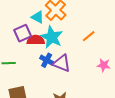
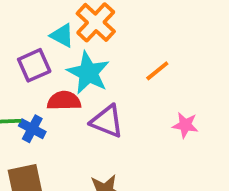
red semicircle: (36, 40) -> (64, 101), moved
blue cross: (47, 60) -> (32, 129), moved

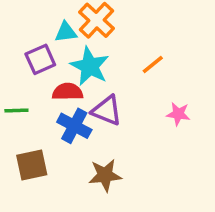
cyan triangle: (62, 35) -> (66, 32), turned -35
blue cross: (32, 129) -> (74, 126), moved, size x1.4

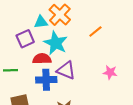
orange line: (153, 65) -> (95, 31), moved
blue cross: (74, 126) -> (46, 80), turned -30

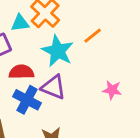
cyan star: (56, 43) -> (58, 51), moved
blue cross: (46, 80) -> (27, 100), turned 30

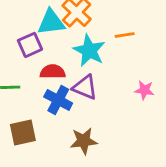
cyan triangle: (20, 23) -> (51, 22), size x1.5
orange line: (93, 36) -> (125, 35), turned 30

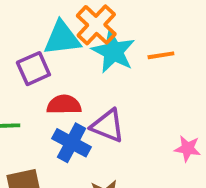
cyan star: (89, 51) -> (113, 51), moved
pink star: (144, 90) -> (188, 148), moved

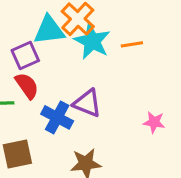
red semicircle: (64, 105) -> (27, 86), moved, turned 56

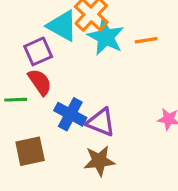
cyan triangle: (49, 30) -> (62, 26), turned 36
purple triangle: (87, 103) -> (101, 122), moved

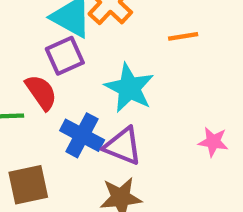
cyan star: (106, 37) -> (129, 88), moved
purple square: (38, 51) -> (65, 56), moved

